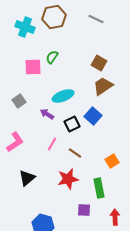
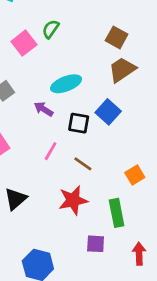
pink square: (33, 67) -> (24, 43), turned -36
black square: (72, 124) -> (79, 123), turned 35

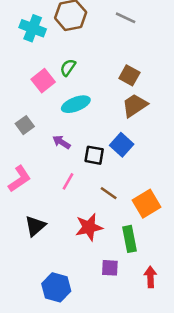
cyan ellipse: (66, 84) -> (76, 104), moved
brown line: (83, 164) -> (109, 193), moved
orange square: (135, 175) -> (146, 204), size x1.5

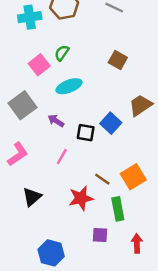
cyan cross: (33, 28) -> (30, 17), turned -30
brown trapezoid: (135, 105) -> (140, 105), moved
gray square: (25, 125) -> (23, 105), size x1.6
brown line: (109, 193) -> (102, 179), moved

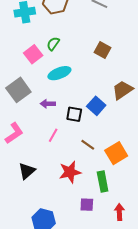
purple arrow: (56, 121) -> (48, 104), turned -32
brown line: (102, 179) -> (88, 145), moved

